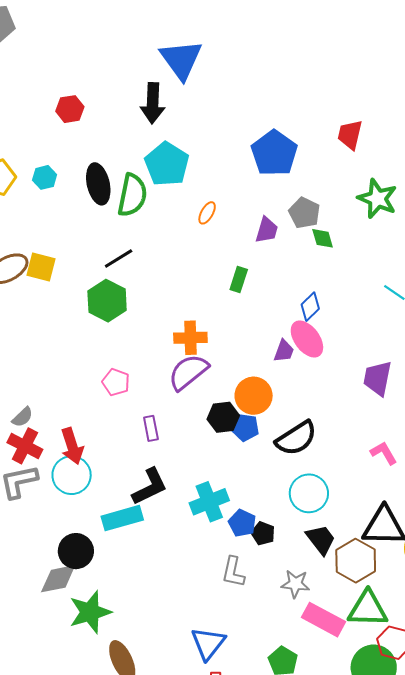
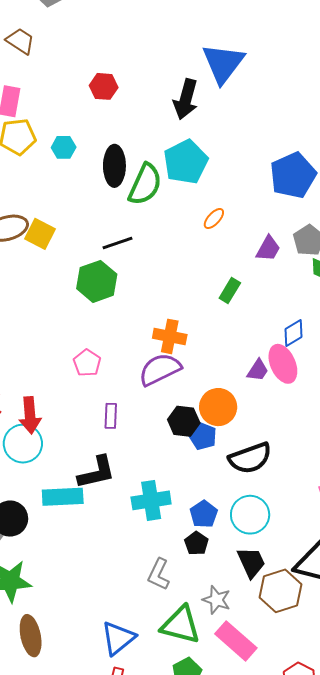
blue pentagon: (242, 523) -> (204, 514), moved
green triangle: (368, 609) -> (181, 625), moved

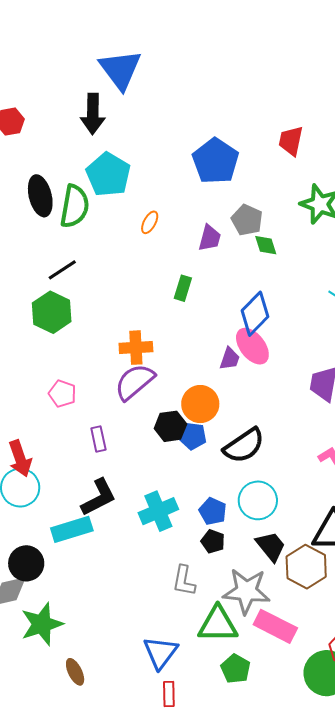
blue diamond: (293, 333) -> (255, 314), size x1.5
gray star: (217, 600) -> (246, 591), size x1.6
brown ellipse: (31, 636) -> (75, 672), size x0.7

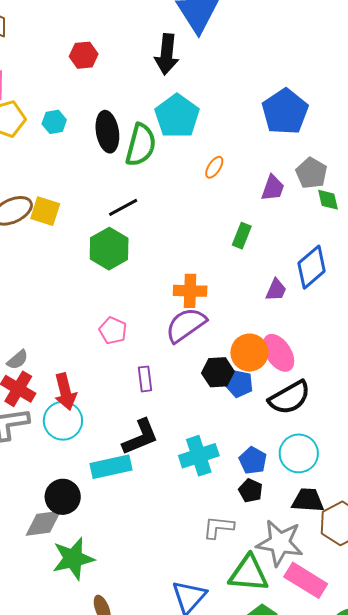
pink ellipse: (252, 346) -> (278, 353), moved
purple trapezoid: (230, 359) -> (276, 290), moved
black trapezoid: (271, 546) -> (308, 500), turned -52
gray L-shape: (184, 581) -> (218, 527), turned 80

